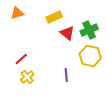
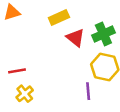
red line: (21, 59) -> (17, 71), turned 32
purple line: (66, 75) -> (88, 91), moved

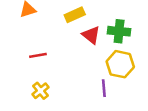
green cross: (103, 34) -> (119, 31), turned 30
red line: (17, 71) -> (38, 55), moved

